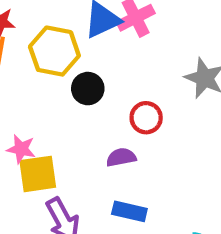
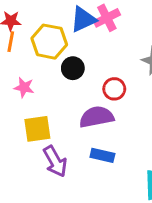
pink star: (21, 149) -> (24, 87), moved
purple semicircle: (121, 157) -> (97, 117), size x1.6

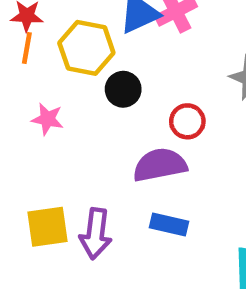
yellow square: (37, 129) -> (47, 227), moved
purple arrow: (55, 161) -> (96, 234), turned 36

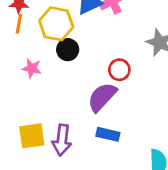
black circle: (123, 89) -> (68, 50), moved
purple semicircle: (160, 165) -> (102, 97), turned -36

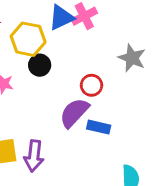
blue rectangle: (108, 134) -> (99, 127), moved

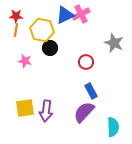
purple semicircle: (74, 113) -> (84, 112), moved
blue rectangle: (99, 127) -> (91, 91), turned 49

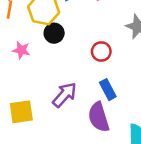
purple arrow: (46, 111) -> (65, 95), moved, turned -145
purple semicircle: (84, 112) -> (99, 117), turned -60

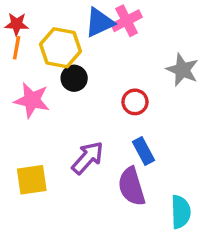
pink star: (21, 50) -> (32, 100), size x1.5

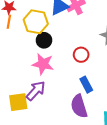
pink star: (32, 100) -> (43, 64), moved
purple arrow: (88, 158) -> (36, 91), moved

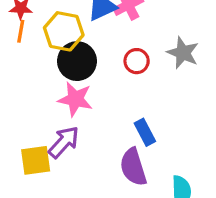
black circle: (44, 40) -> (77, 61), size x1.5
red circle: (81, 55) -> (137, 61), moved

